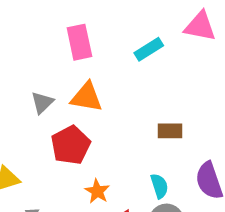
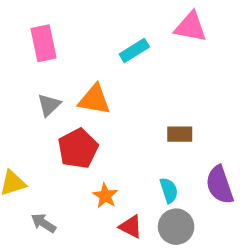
pink triangle: (200, 26) -> (191, 27), moved
pink rectangle: (79, 42) -> (44, 43), moved
cyan rectangle: (149, 49) -> (134, 50), moved

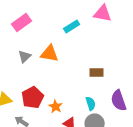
pink rectangle: (44, 43) -> (22, 22), turned 66
red pentagon: (78, 149) -> (33, 97), moved

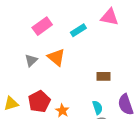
pink rectangle: (22, 22) -> (42, 26), moved
orange triangle: (50, 53) -> (56, 57), turned 30

